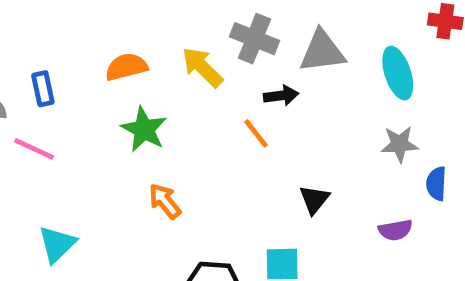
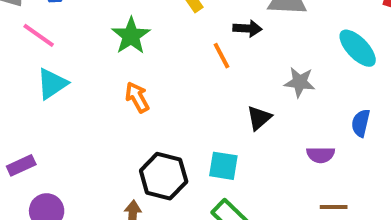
cyan ellipse: (398, 73) -> (358, 48), moved, turned -36
gray star: (399, 144) -> (300, 82), moved
cyan triangle: (57, 244) -> (52, 84), moved

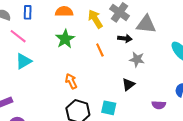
orange line: (221, 56) -> (100, 50), moved
gray star: (300, 82) -> (137, 59), moved
orange arrow: (137, 97) -> (71, 81), moved

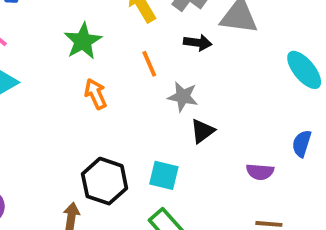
gray star: (137, 59) -> (183, 97), moved
orange arrow: (71, 81) -> (96, 94), moved

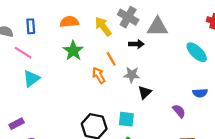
orange arrow: (96, 94) -> (99, 75), moved
blue semicircle: (302, 144) -> (200, 93), turned -104
purple semicircle: (260, 172) -> (179, 111), turned -128

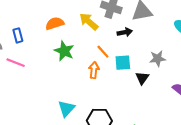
orange arrow: (99, 75) -> (94, 70), turned 49
gray star: (132, 75) -> (158, 58), moved
cyan triangle: (31, 79) -> (66, 109), moved
cyan square: (126, 119) -> (123, 63), moved

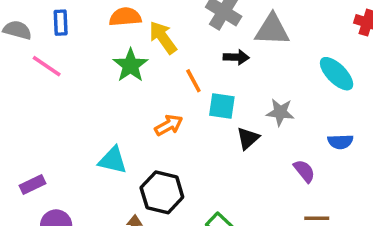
yellow arrow: (89, 22) -> (163, 37), moved
orange arrow: (94, 70) -> (169, 125), moved, turned 42
cyan triangle: (66, 109) -> (113, 160), turned 48

